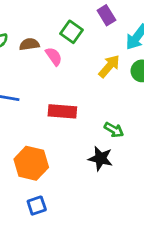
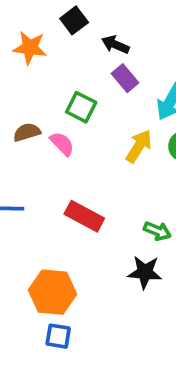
red rectangle: (62, 111) -> (84, 216), turned 32
blue square: (37, 206) -> (58, 336), moved, turned 36

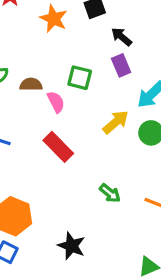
green square: (81, 107) -> (80, 78), turned -30
red rectangle: (84, 216) -> (58, 147), moved
black star: (145, 272) -> (71, 246), moved

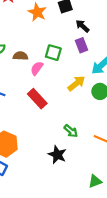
pink semicircle: (56, 102) -> (37, 68), turned -120
black star: (71, 246) -> (57, 155), moved

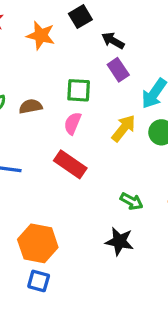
pink semicircle: (37, 68) -> (73, 123), moved

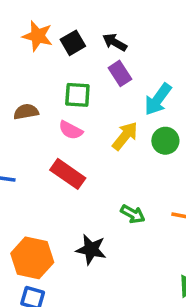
black square: (80, 17) -> (73, 43), moved
pink semicircle: (73, 123) -> (71, 130), turned -85
black star: (119, 241) -> (91, 249), moved

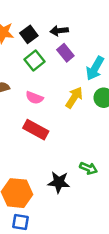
black arrow: (115, 42) -> (59, 31), turned -30
green square: (77, 95) -> (35, 60), moved, turned -36
green arrow: (133, 214) -> (89, 168), moved

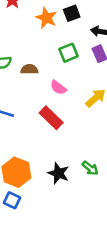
black square: (29, 34) -> (72, 13), moved

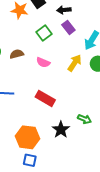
red rectangle: (51, 118) -> (45, 98), moved
black star: (58, 173) -> (61, 130), turned 30

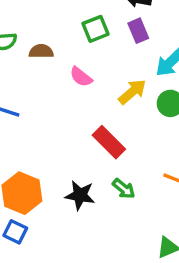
red rectangle: (45, 98) -> (109, 142), moved
black star: (61, 130) -> (80, 195), turned 30

